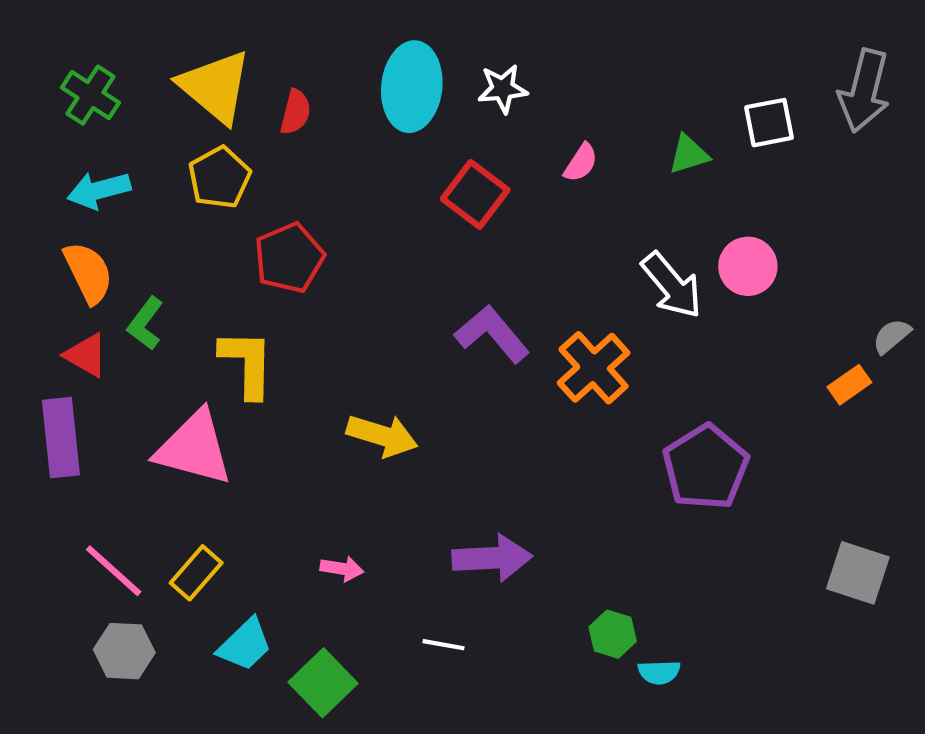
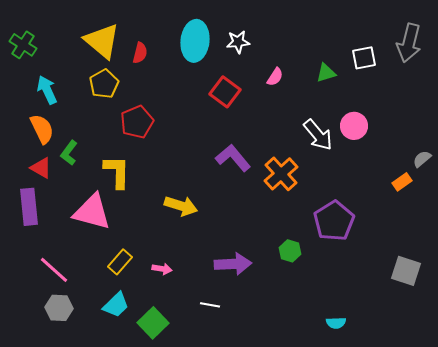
green cross: (90, 95) -> (23, 45), moved
cyan arrow: (99, 190) -> (47, 90), turned 80
yellow rectangle: (196, 573) -> (120, 262), moved
green hexagon: (613, 634) -> (290, 251), moved
cyan semicircle: (659, 672) -> (336, 323), moved

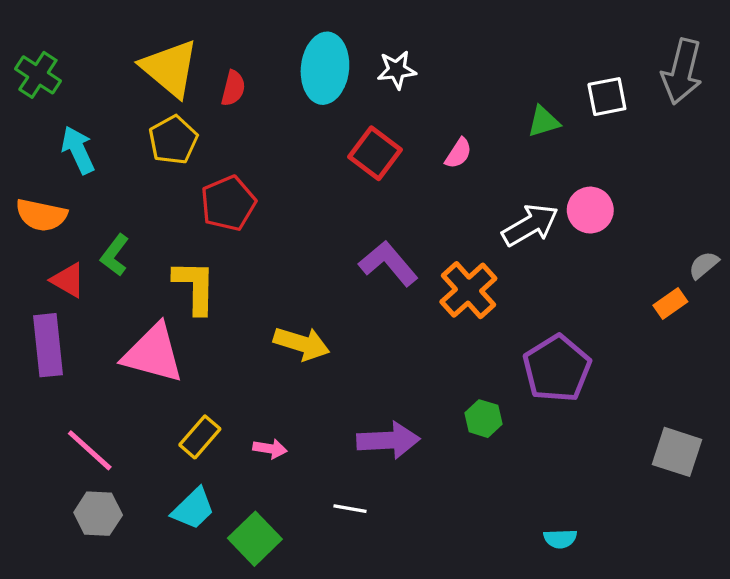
pink semicircle: (275, 77) -> (458, 153), moved
orange semicircle: (42, 129) -> (41, 215), moved, turned 128
white arrow: (318, 135) -> (530, 225), turned -80

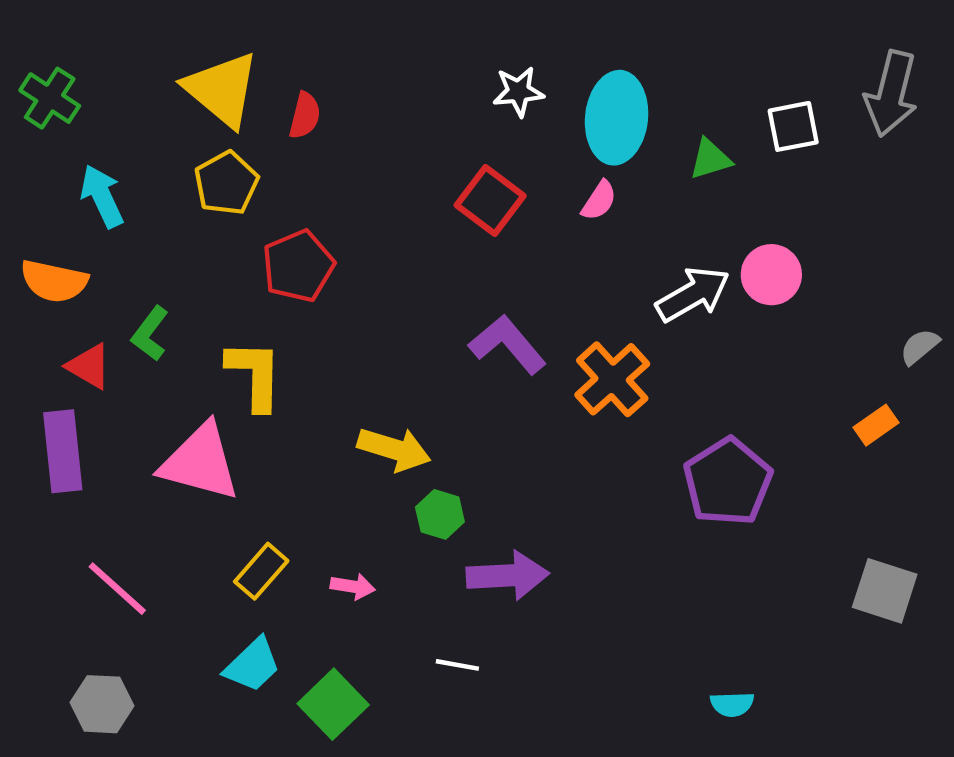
cyan ellipse: (325, 68) -> (617, 118), moved
orange rectangle: (670, 303) -> (876, 425), moved
green hexagon: (483, 419) -> (440, 514), moved
gray hexagon: (98, 514) -> (102, 704), moved

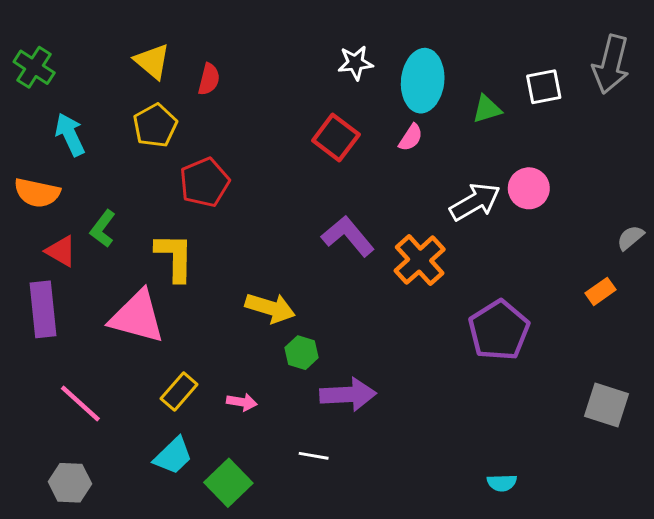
yellow triangle: (222, 89) -> (152, 61), size x0.7

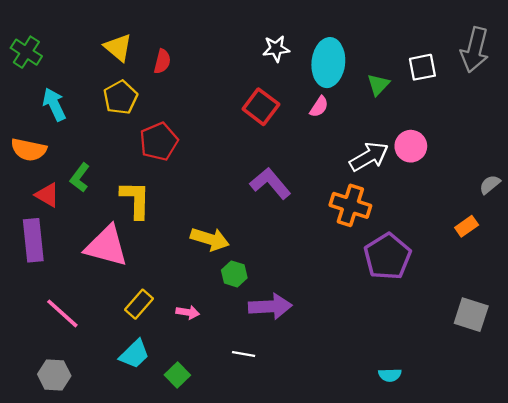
green triangle: (487, 109) -> (378, 85), turned -30
orange cross: (420, 260) -> (350, 205), moved, turned -30
green square: (228, 483) -> (177, 375), size x0.7

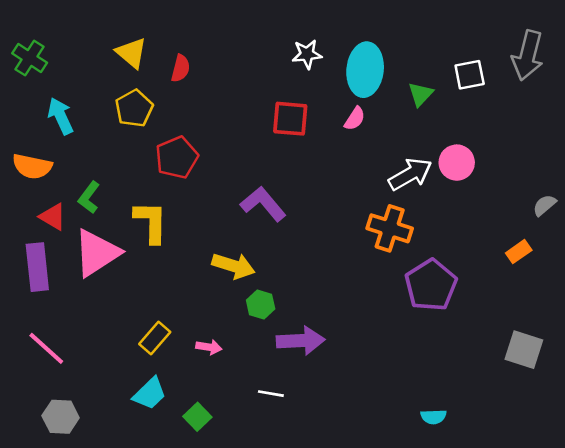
red square: (261, 107) -> (290, 119), turned -32
purple L-shape: (270, 183) -> (263, 204), moved
pink triangle: (106, 246) -> (97, 253), moved, turned -48
pink line: (62, 313) -> (46, 348), moved

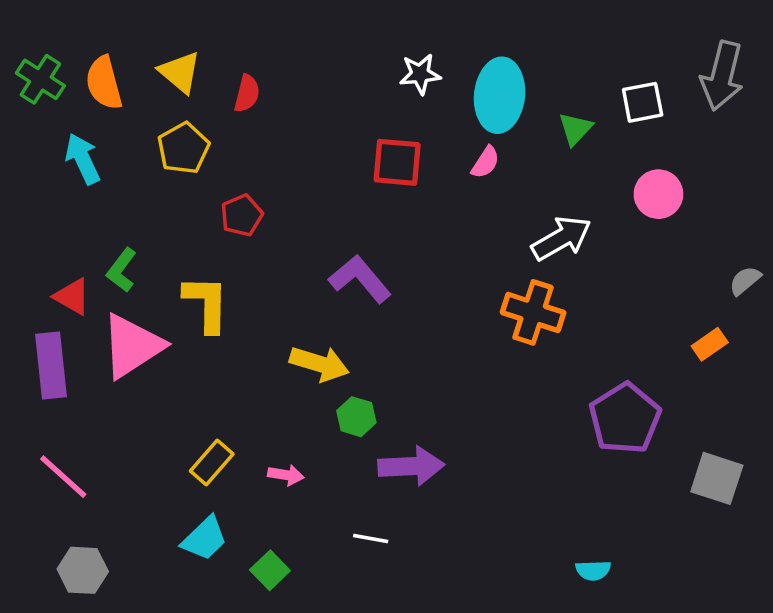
red pentagon: (177, 157) -> (242, 215), size x0.7
pink circle: (457, 163) -> (658, 194), moved
orange semicircle: (32, 166) -> (104, 83), moved, turned 63
purple pentagon: (431, 285) -> (625, 418), moved

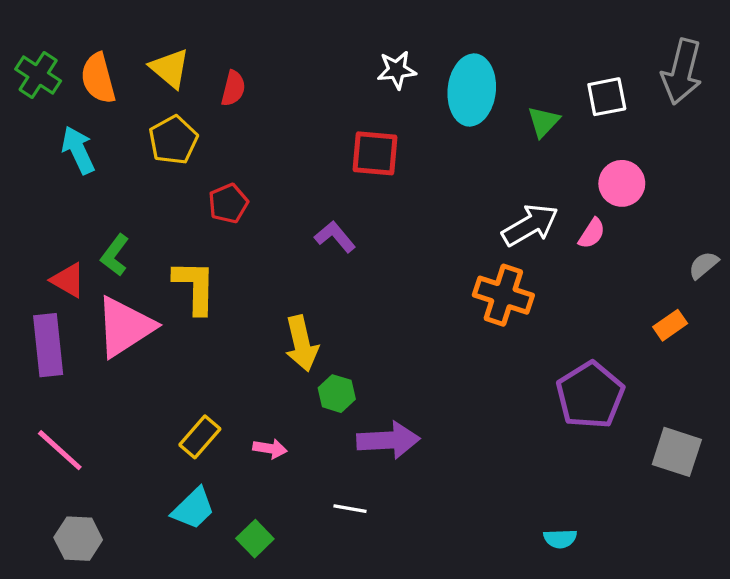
pink semicircle: (485, 162) -> (592, 233), moved
purple L-shape: (360, 279) -> (335, 237), moved, size x0.7
yellow arrow: (319, 364) -> (302, 343), turned 60

